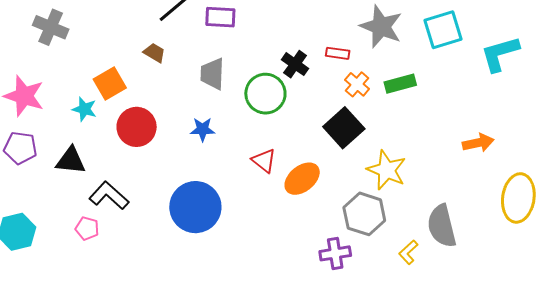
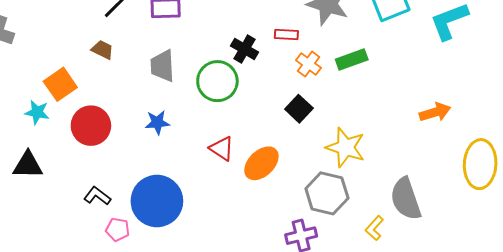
black square: (344, 128) -> (299, 109), size x0.7
black L-shape: (109, 196) -> (97, 196), moved, size x0.7
pink pentagon: (87, 228) -> (118, 230), moved

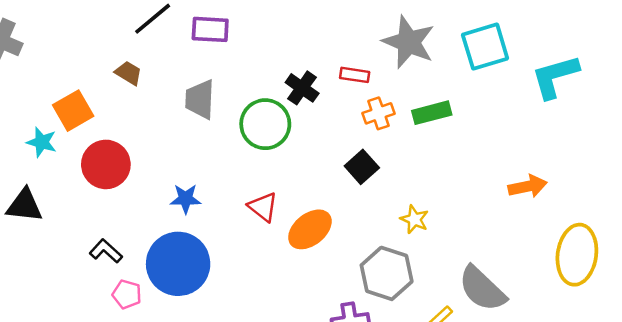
orange cross: (309, 64) -> (378, 113), turned 30
blue star: (157, 122) -> (186, 199), moved
yellow star: (346, 147) -> (414, 219), size x0.6
gray semicircle: (406, 199) -> (482, 289), turned -33

